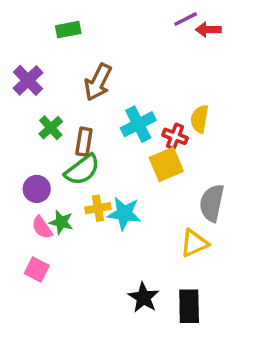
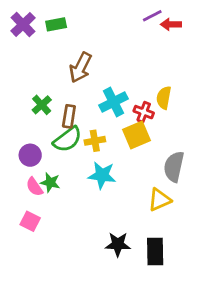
purple cross: (28, 80) -> (23, 24), moved
yellow cross: (98, 208) -> (95, 141), moved
black star: (144, 298) -> (118, 244), turned -30

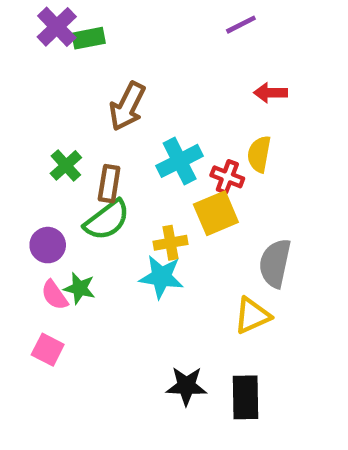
purple cross: (23, 24) -> (57, 27), moved
red arrow: (171, 24) -> (270, 93), moved
yellow cross: (95, 141) -> (170, 243), moved

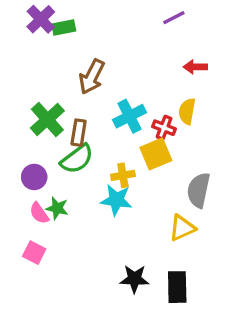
green cross: (66, 165) -> (47, 119), size x1.5

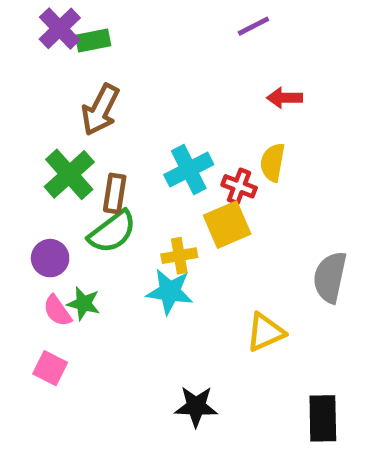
brown arrow: (92, 77) -> (100, 110), moved
gray semicircle: (199, 190) -> (330, 277), moved
black rectangle: (177, 287) -> (323, 418), moved

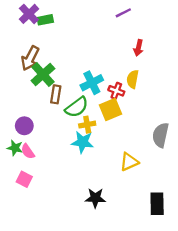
red arrow: (285, 98) -> (138, 48), turned -77
brown arrow: (100, 110) -> (30, 58), moved
green cross: (69, 174) -> (43, 75), moved
green semicircle: (112, 232) -> (77, 107), moved
green star: (84, 304) -> (15, 148), moved

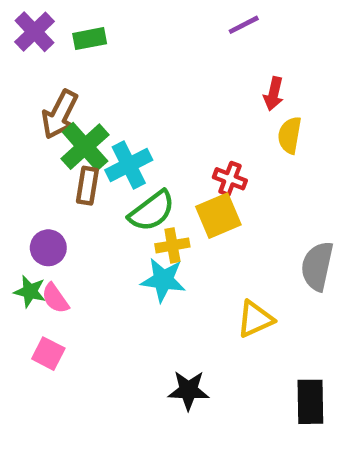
purple cross: (29, 14) -> (34, 32), moved
yellow semicircle: (133, 79) -> (290, 135), moved
cyan cross: (92, 83) -> (129, 165), moved
brown rectangle: (56, 94) -> (87, 186), moved

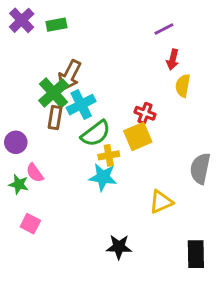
purple line: (244, 25) -> (164, 29), moved
brown arrow: (60, 114) -> (70, 75), moved
purple circle: (48, 248) -> (16, 142), moved
pink semicircle: (55, 298) -> (35, 173), moved

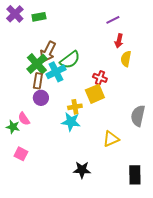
green semicircle: (96, 134) -> (70, 60), moved
purple circle: (16, 142) -> (41, 98), moved

